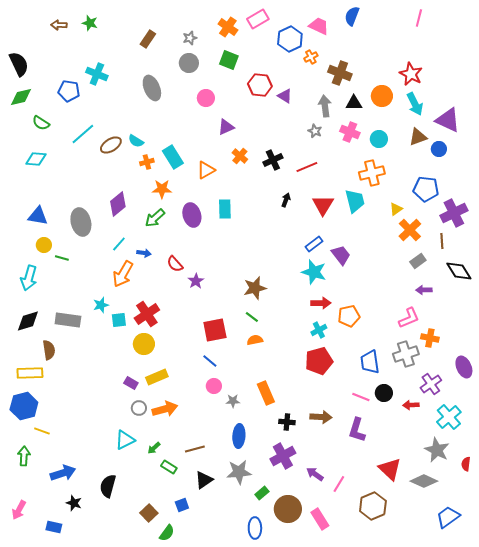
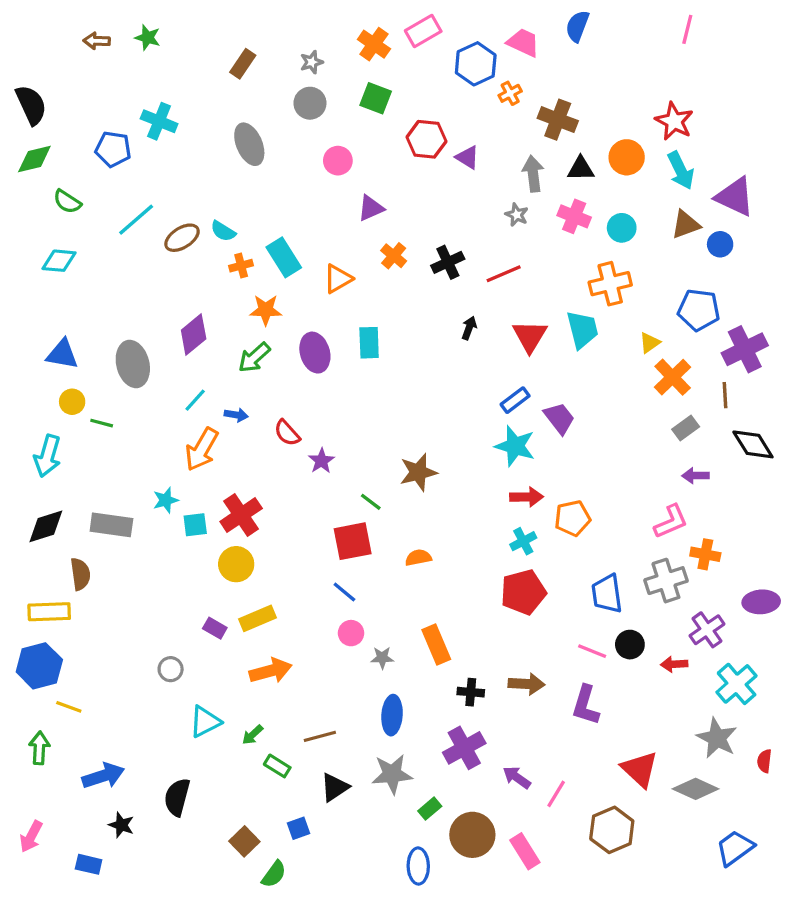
green line: (252, 317) -> (371, 502), moved
purple ellipse: (464, 367) -> (761, 602), turned -70
gray circle: (139, 408) -> (171, 669), moved

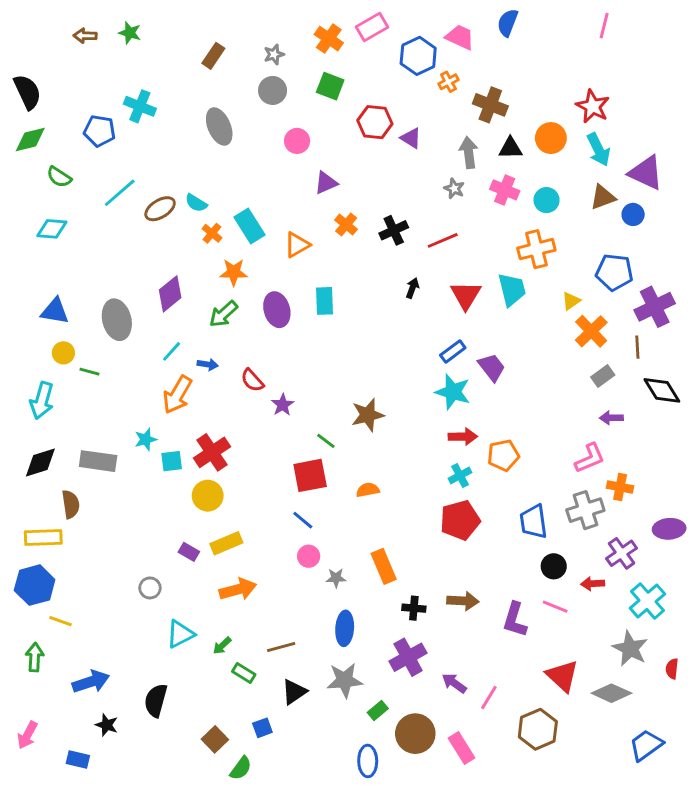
orange cross: (241, 266) -> (212, 233), turned -36
pink line: (592, 651) -> (555, 607), moved

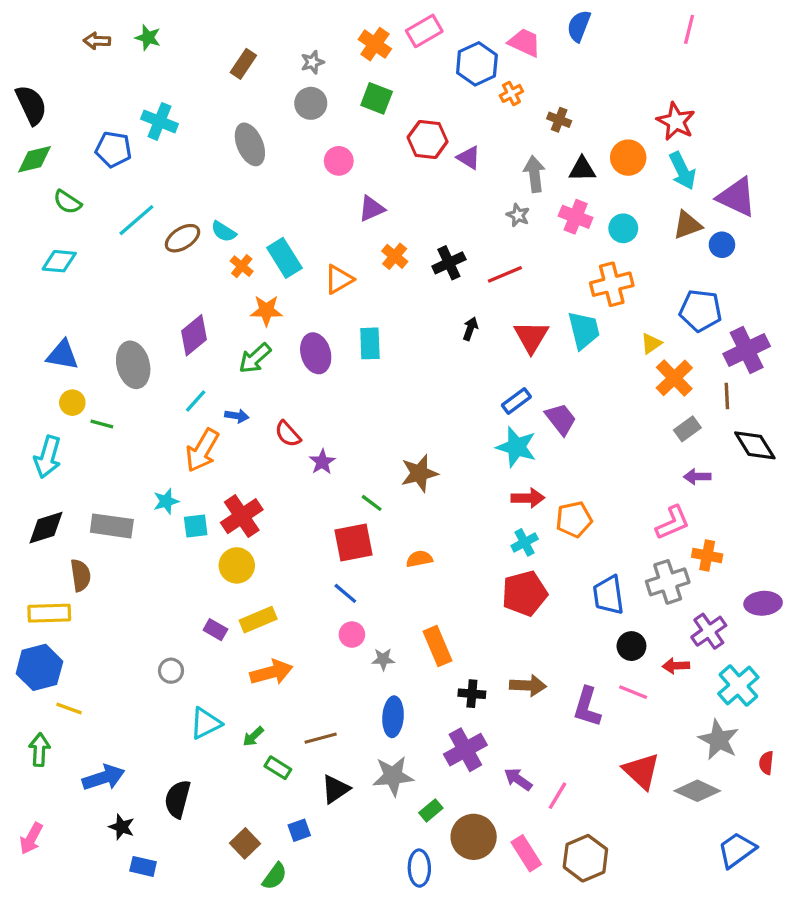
brown cross: (490, 105) -> (559, 120), size x0.6
brown hexagon: (538, 729) -> (585, 858), moved
blue rectangle: (78, 760) -> (143, 866), moved

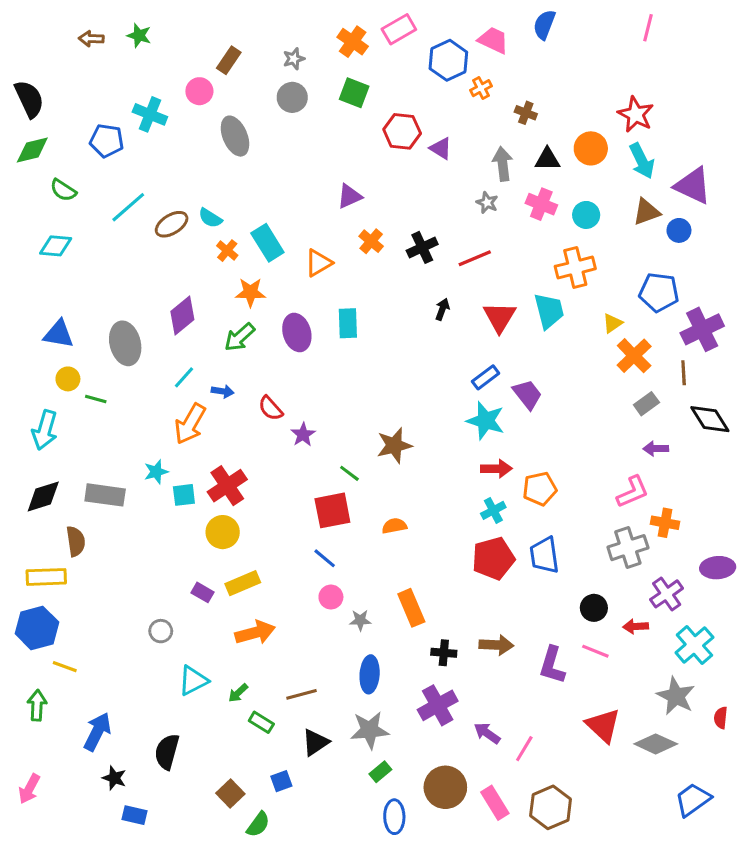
pink circle: (339, 161) -> (199, 91), moved
blue trapezoid: (608, 595) -> (544, 555), moved
blue arrow: (104, 778) -> (97, 732), turned -45
green rectangle: (431, 810) -> (380, 772), moved

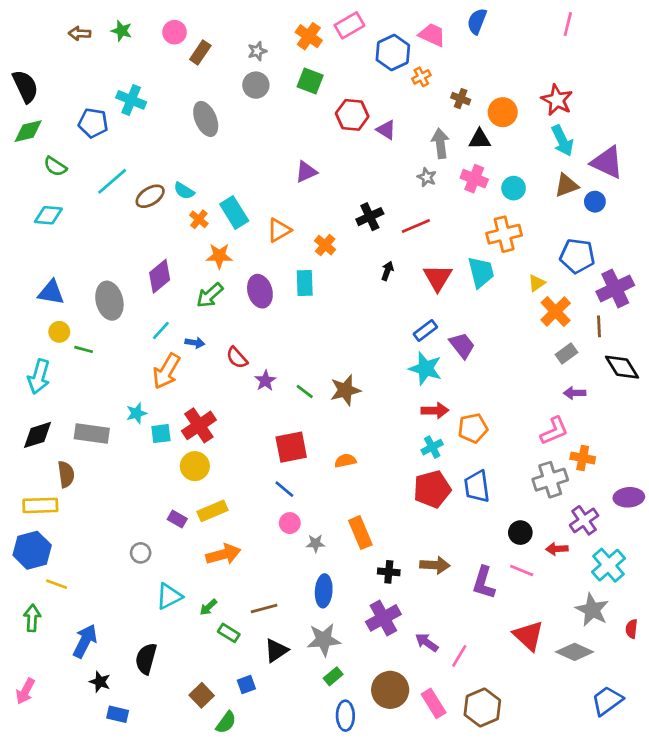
pink circle: (199, 91) -> (175, 32), moved
orange circle: (591, 148) -> (503, 112), moved
orange cross: (371, 241) -> (325, 245), moved
green line: (349, 473) -> (305, 392), moved

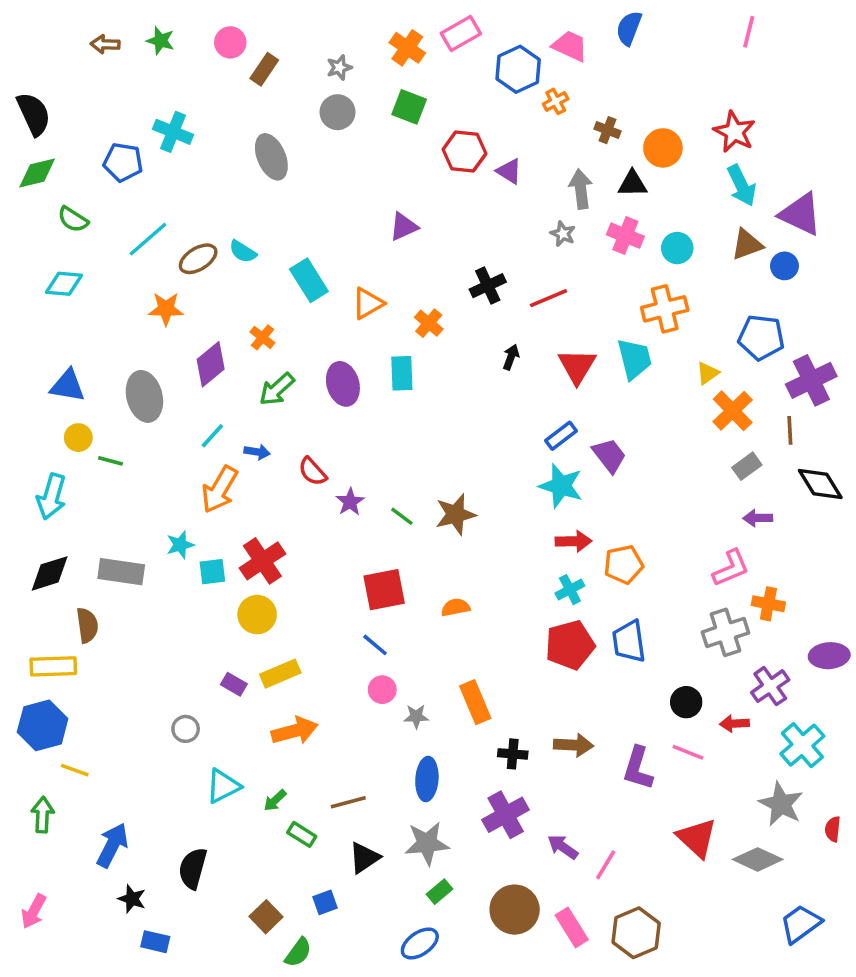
orange cross: (199, 219) -> (262, 337), moved
orange star: (219, 256) -> (166, 309), moved
blue ellipse: (345, 716) -> (420, 943), moved, turned 56

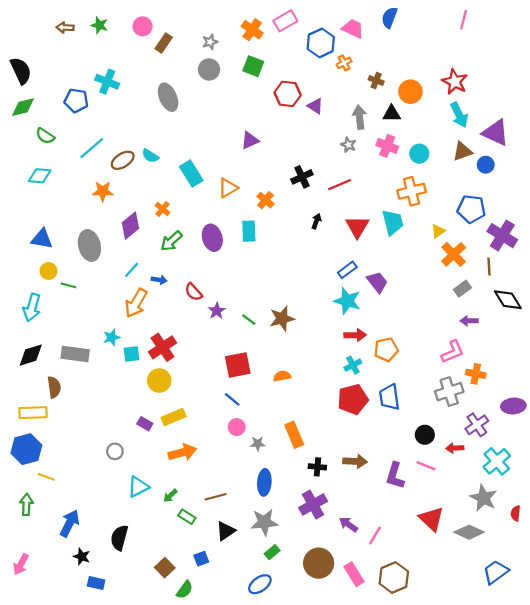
purple cross: (811, 380) -> (502, 236), turned -32

